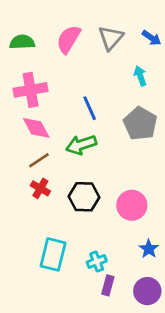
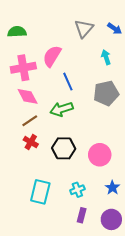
pink semicircle: (69, 39) -> (52, 56), moved
gray pentagon: (140, 124) -> (106, 93), turned 30
cyan cross: (97, 262) -> (77, 190), moved

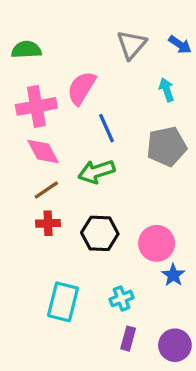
red cross: (31, 142) -> (48, 223), turned -32
blue star: (112, 188) -> (173, 275), moved

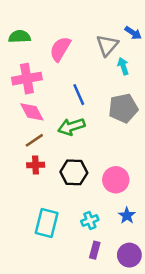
gray triangle: (132, 45) -> (107, 45), moved
pink semicircle: (81, 88) -> (60, 49), moved
blue star: (173, 275) -> (127, 216), moved

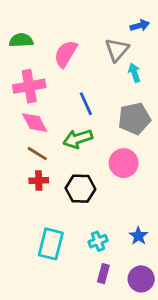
blue arrow: (133, 33) -> (140, 26), moved, turned -49
brown line: (34, 140) -> (37, 154), turned 66
pink circle: (116, 180) -> (124, 163), moved

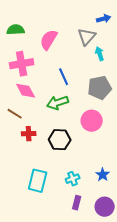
brown line: (37, 154) -> (15, 114), moved

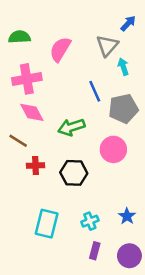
blue arrow: (104, 19) -> (128, 23), turned -32
blue line: (64, 77) -> (95, 91), moved

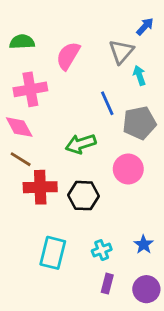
pink diamond: (32, 112) -> (19, 127), moved
red cross: (36, 165) -> (40, 187), size x1.6

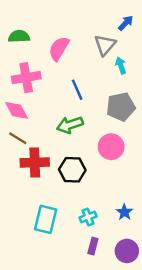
blue line: (107, 103) -> (77, 90), moved

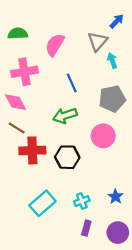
cyan rectangle: (46, 219) -> (42, 203), turned 35

